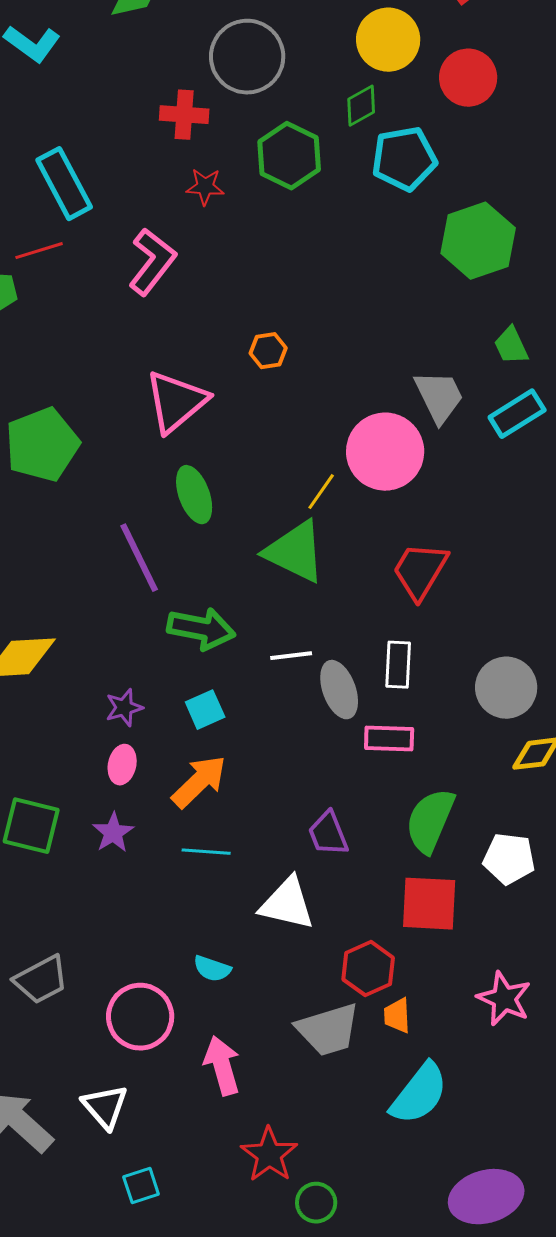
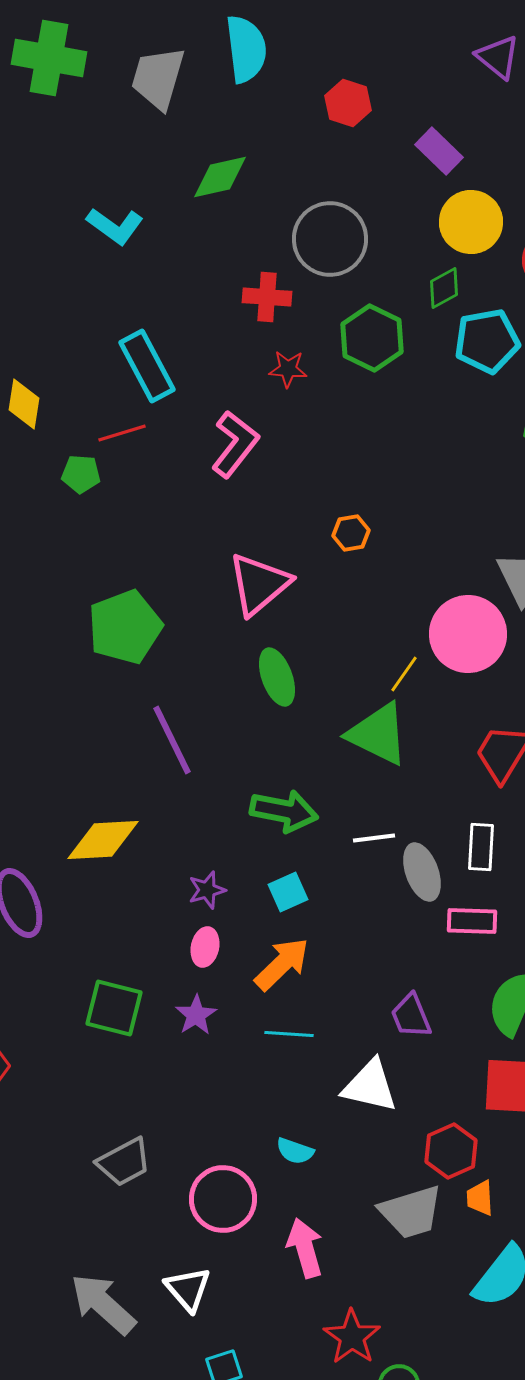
purple line: (139, 558) -> (172, 740), moved

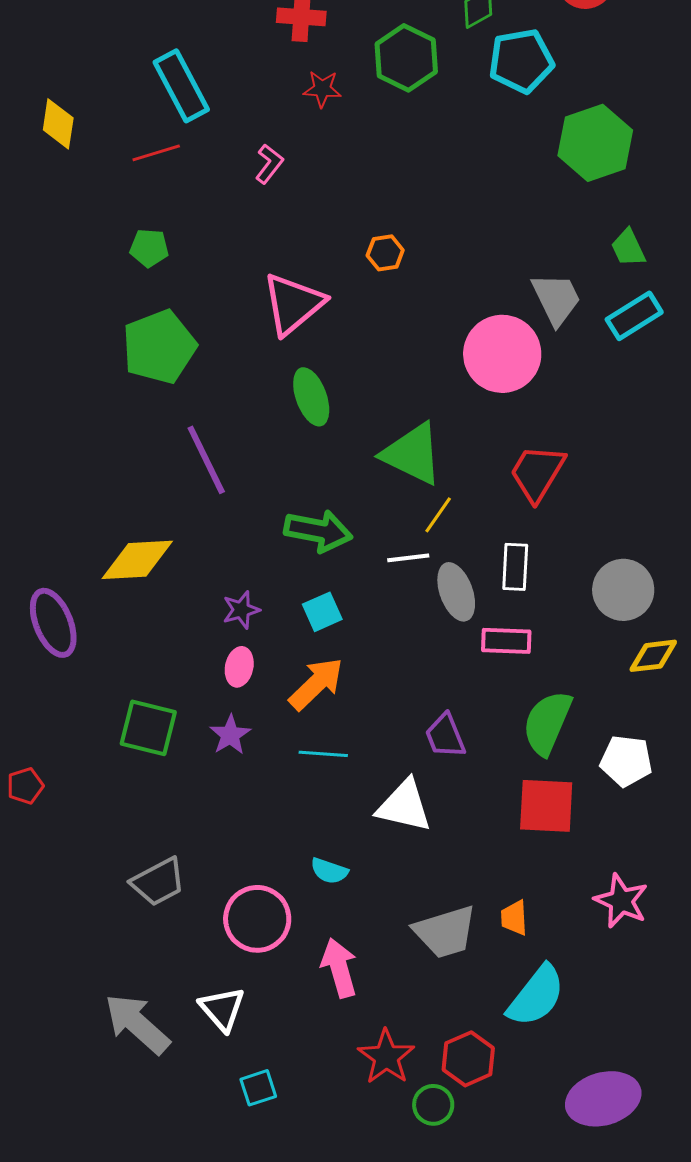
pink L-shape: (235, 444) -> (269, 164), size x0.6
green pentagon: (81, 474) -> (149, 248), moved
yellow line: (404, 674) -> (438, 515), moved
red hexagon: (451, 1151) -> (468, 1059), moved

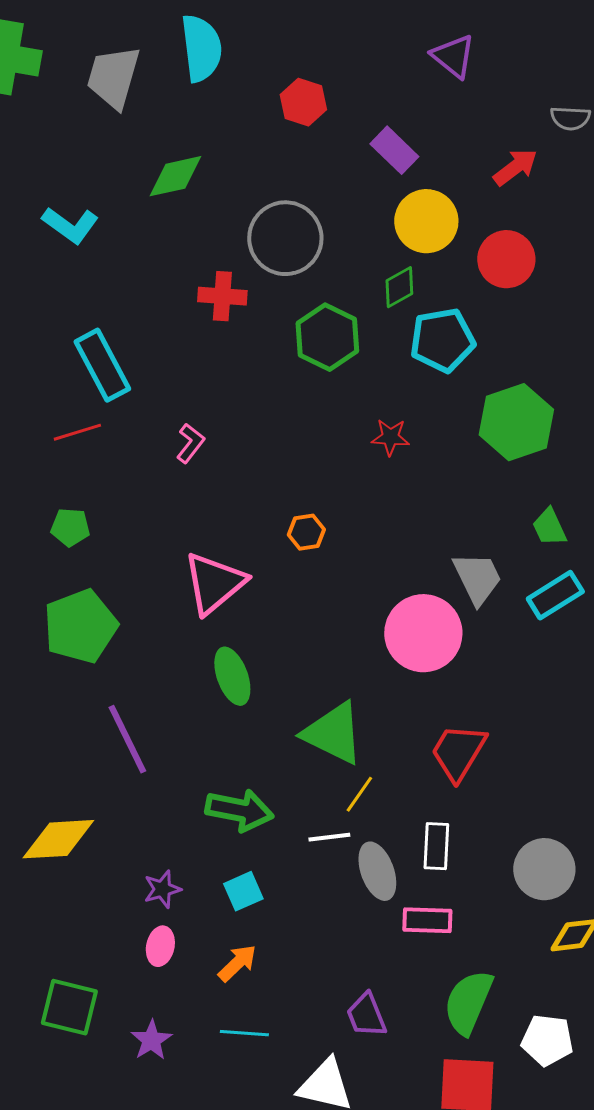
red star: (322, 89) -> (390, 437), moved
orange arrow: (316, 684) -> (237, 963), size x0.7
purple star: (230, 735) -> (151, 1040), moved

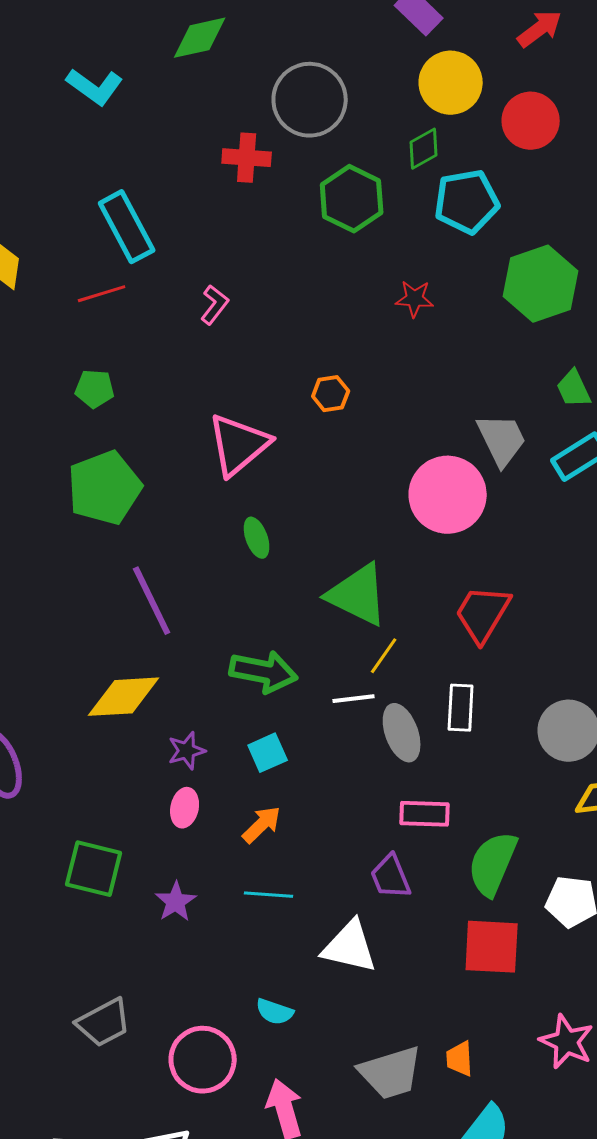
green ellipse: (232, 676) -> (257, 538), size x0.7
yellow diamond: (58, 839) -> (124, 697), moved
pink rectangle: (427, 920) -> (425, 814), moved

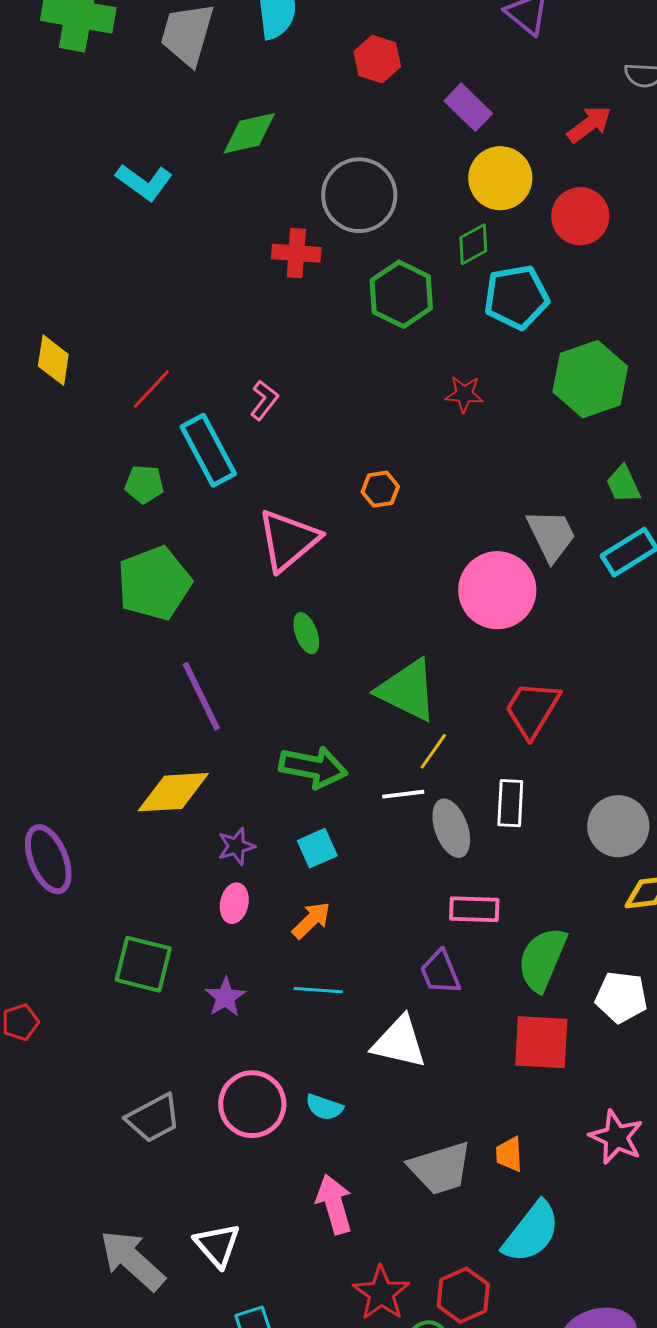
cyan rectangle: (127, 227) -> (208, 450), moved
red line: (102, 294) -> (151, 389), turned -30
pink circle: (203, 1060) -> (252, 1104), moved

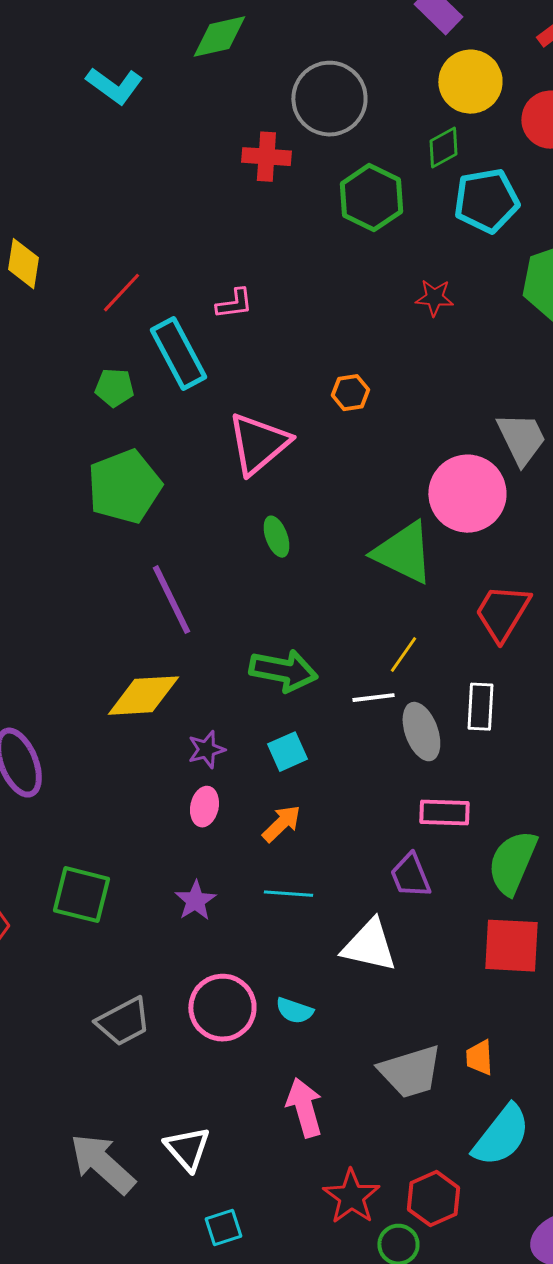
pink L-shape: (264, 400) -> (234, 304), turned 45
green triangle: (407, 690) -> (403, 553), moved
green square: (143, 964) -> (81, 895), moved

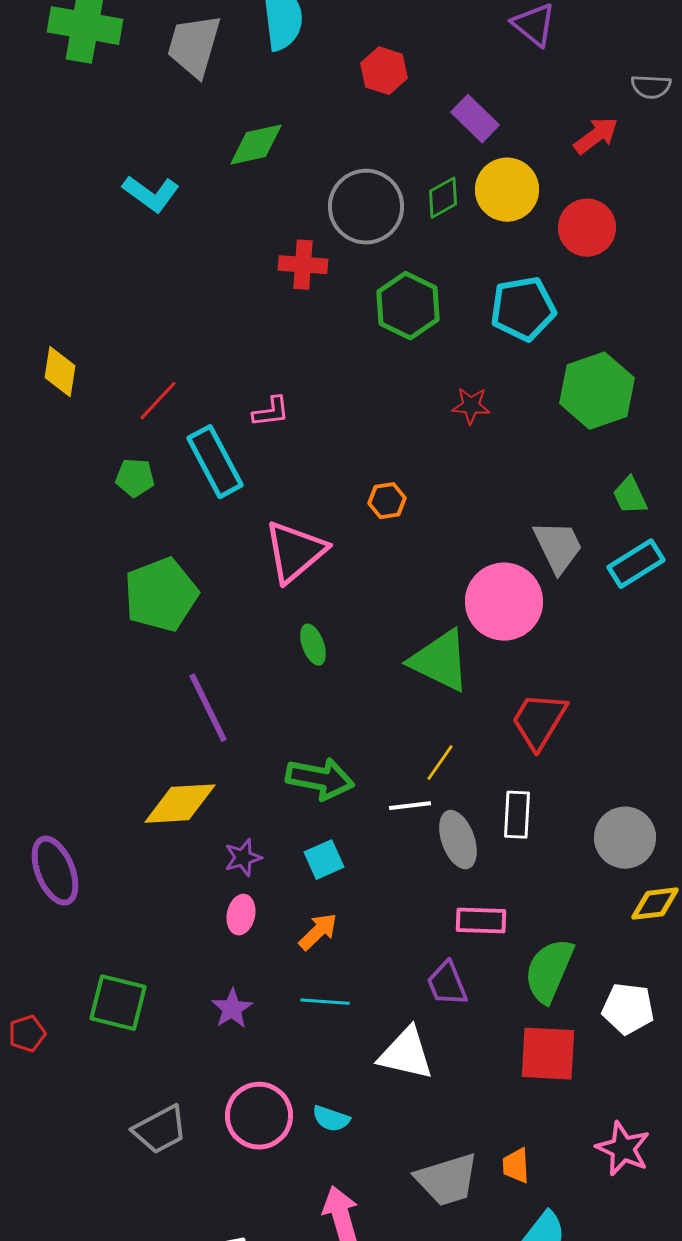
green diamond: (443, 148) -> (443, 198), moved
green pentagon: (114, 388) -> (135, 478), moved

